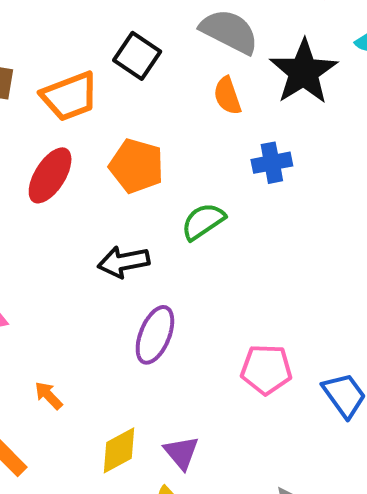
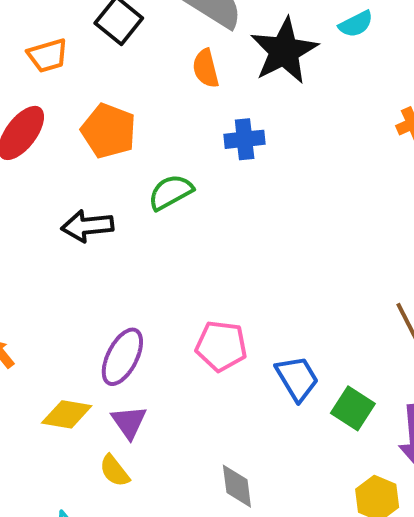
orange trapezoid: (70, 96) -> (48, 56), size x0.7
purple ellipse: (155, 335) -> (122, 357), moved
yellow diamond: (119, 450) -> (67, 414), turned 33

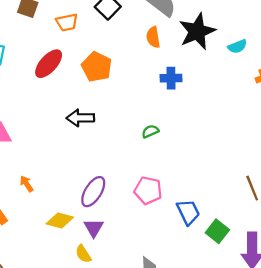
cyan semicircle: (356, 24) -> (237, 46), moved
green semicircle: (171, 192) -> (150, 131), moved, size x0.7

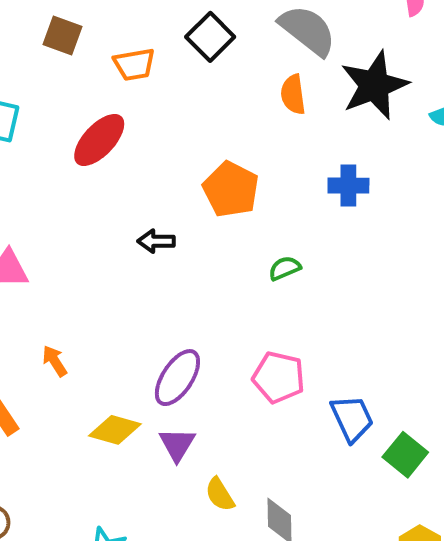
orange pentagon: (97, 67) -> (231, 189), moved
blue cross: (171, 78) -> (348, 186), moved
black arrow: (80, 118) -> (156, 241), size x0.7
yellow semicircle: (83, 254) -> (220, 494), moved

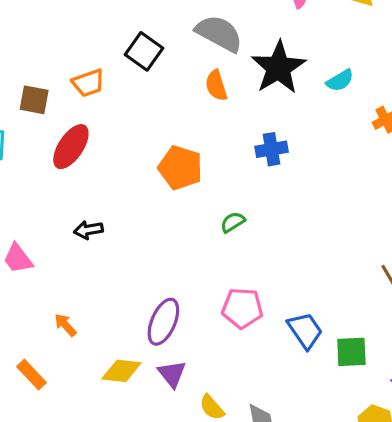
brown square: (63, 35) -> (34, 100), moved
black arrow: (156, 241) -> (88, 230), moved
green square: (405, 455) -> (351, 352), turned -32

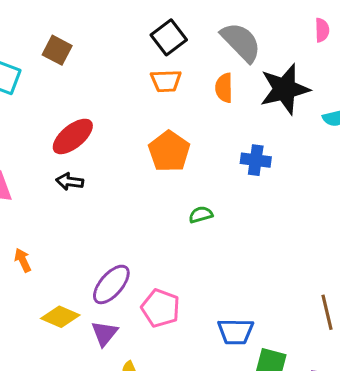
orange trapezoid: (88, 83) -> (166, 81), moved
red ellipse: (71, 147) -> (73, 136), moved
pink pentagon: (242, 308) -> (161, 308), moved
blue trapezoid: (305, 331) -> (236, 332), turned 108

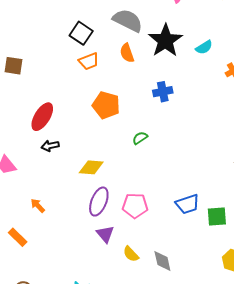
yellow diamond: (60, 317) -> (91, 167), moved

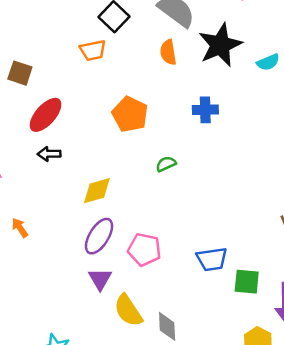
orange trapezoid: (89, 61) -> (93, 50), moved
brown square: (14, 66) -> (20, 73), moved
yellow diamond: (91, 167) -> (97, 191), turned -30
yellow semicircle: (131, 254) -> (128, 310), size x1.5

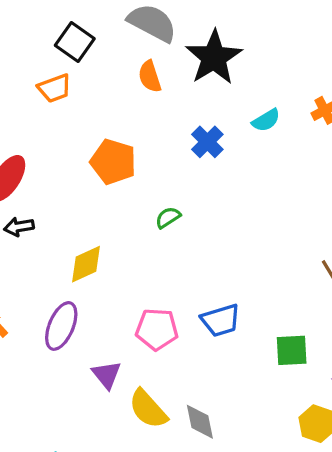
cyan semicircle: (268, 62) -> (266, 120), moved
blue cross: (205, 110) -> (207, 142), turned -35
purple ellipse: (99, 236) -> (61, 326), moved
blue trapezoid: (212, 259) -> (221, 320), moved

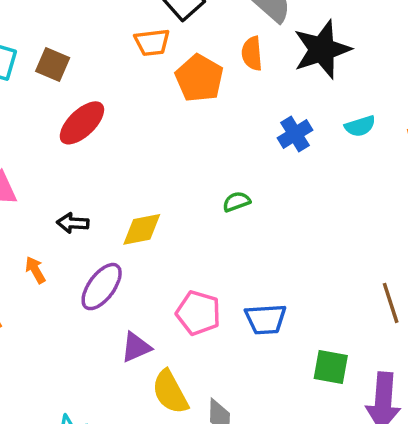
orange pentagon: (113, 162) -> (199, 78), moved
black arrow: (19, 227) -> (73, 223), moved
purple triangle: (106, 375) -> (136, 347), turned 32

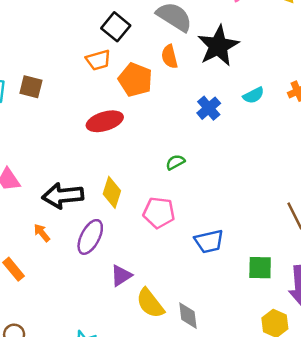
red ellipse: (82, 123) -> (105, 121), moved, turned 36
black arrow: (73, 223) -> (63, 196), size x1.8
yellow diamond: (142, 229) -> (112, 192), turned -52
pink pentagon: (198, 313) -> (159, 213), moved

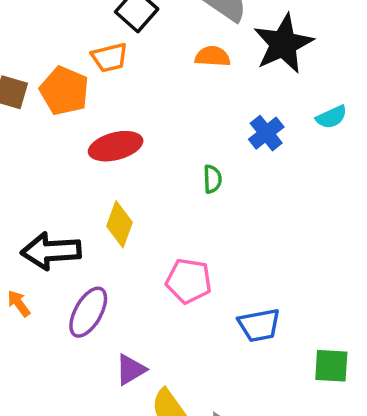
orange semicircle: (170, 57) -> (213, 56), turned 105
orange pentagon: (135, 80) -> (64, 91), moved
green semicircle: (175, 162) -> (212, 179), moved, turned 114
yellow diamond: (112, 192) -> (120, 224), moved

